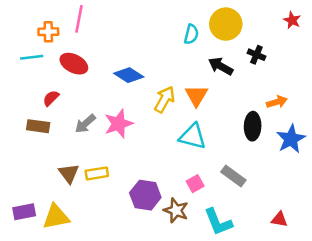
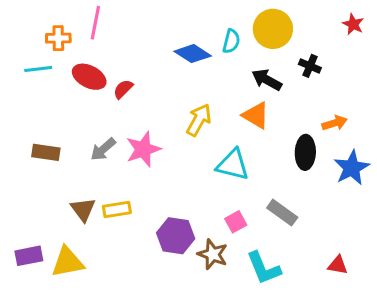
blue diamond: (129, 75) -> (193, 54), moved
orange triangle: (196, 96) -> (256, 115), moved, turned -30
red semicircle: (51, 98) -> (123, 89), moved

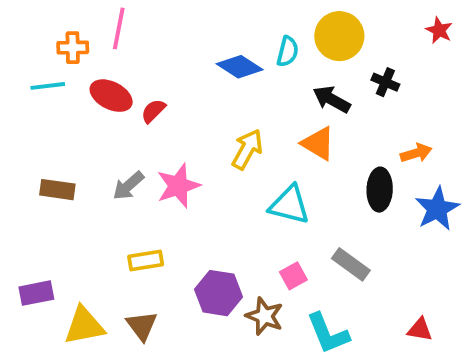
brown triangle: (83, 209) -> (142, 326), moved
purple rectangle: (29, 256) -> (36, 293), moved

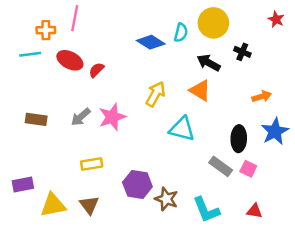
black ellipse: (380, 190) -> (239, 139), moved
pink square: (293, 276) -> (248, 169), moved, turned -35
red triangle: (420, 330) -> (254, 211), moved

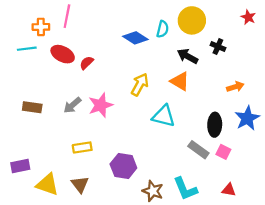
brown star: (166, 199) -> (153, 191), moved
yellow triangle: (53, 205) -> (47, 184), turned 30

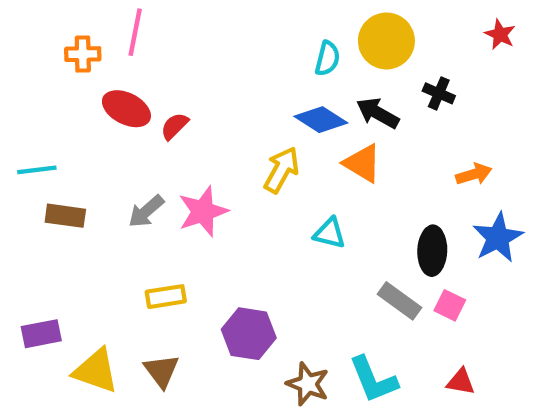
blue diamond: (135, 38) -> (321, 120), moved
cyan line: (27, 49) -> (37, 170), moved
cyan triangle: (164, 116) -> (330, 233), size x0.7

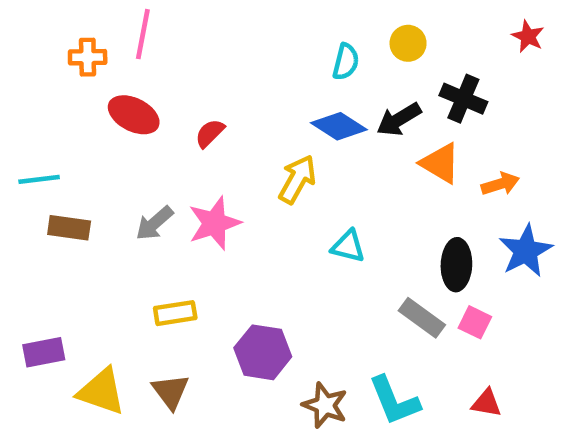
yellow circle: (386, 41) -> (408, 43), size x0.6
black cross: (439, 93) -> (463, 99), size x1.4
black arrow: (378, 113) -> (399, 119), turned -60
red semicircle: (175, 126) -> (210, 133), moved
orange triangle: (362, 163) -> (440, 163), moved

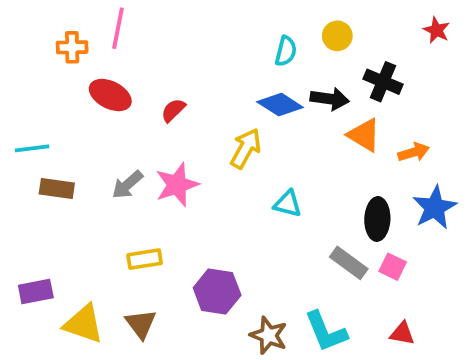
black arrow: (399, 119) -> (330, 99), turned -141

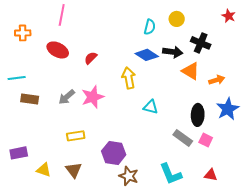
orange cross: (72, 47) -> (23, 33), moved
yellow arrow: (246, 148) -> (129, 78), turned -40
yellow triangle: (84, 324) -> (44, 170), size x0.7
brown star: (269, 335) -> (129, 176), moved

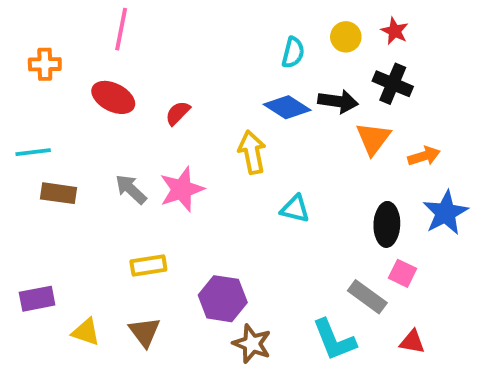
red star: (229, 16) -> (395, 31), moved
orange triangle: (191, 71) -> (373, 138), turned 36
gray arrow: (67, 97) -> (131, 189), turned 84
gray rectangle: (183, 138) -> (367, 297), moved

